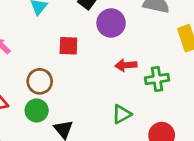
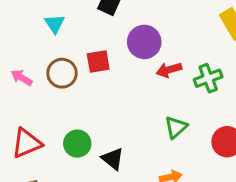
purple circle: (111, 23) -> (144, 42), moved
brown circle: (40, 81) -> (62, 73), moved

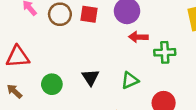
green circle: (77, 144) -> (52, 84), moved
black triangle: (113, 159) -> (90, 77), moved

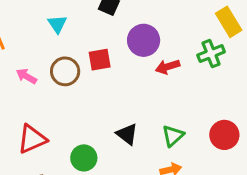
green cross: (165, 52) -> (211, 54), moved
green triangle: (130, 80) -> (173, 136), moved

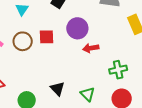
green cross: (211, 54) -> (118, 70), moved
green triangle: (173, 136) -> (88, 94), turned -42

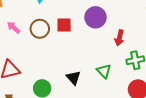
red arrow: (91, 48) -> (119, 38), moved, turned -70
green triangle: (88, 94) -> (104, 71), moved

